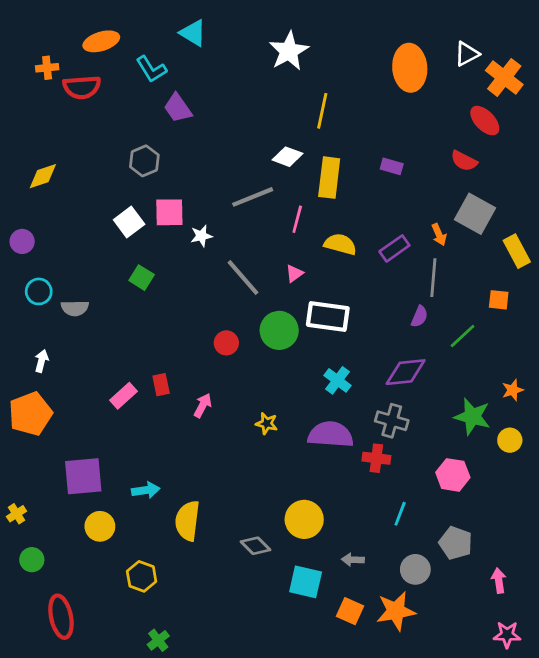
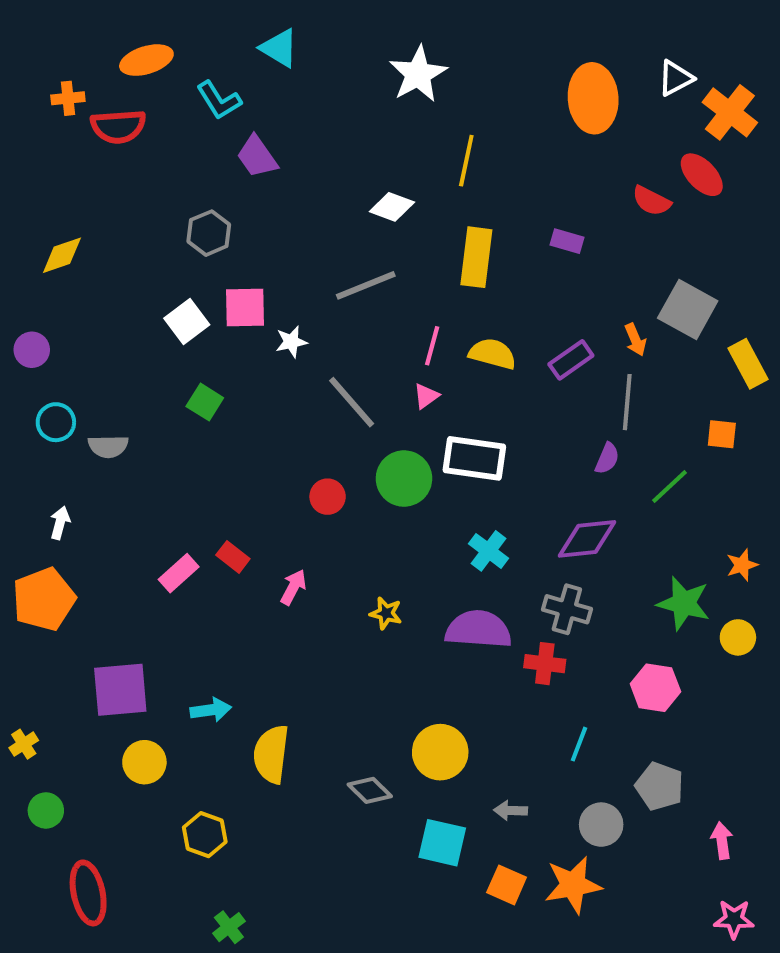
white diamond: (287, 157) -> (392, 207), moved
red semicircle: (464, 161) -> (651, 201), moved
pink line: (297, 219) -> (432, 346), moved
red rectangle: (161, 385) -> (233, 557), turned -40

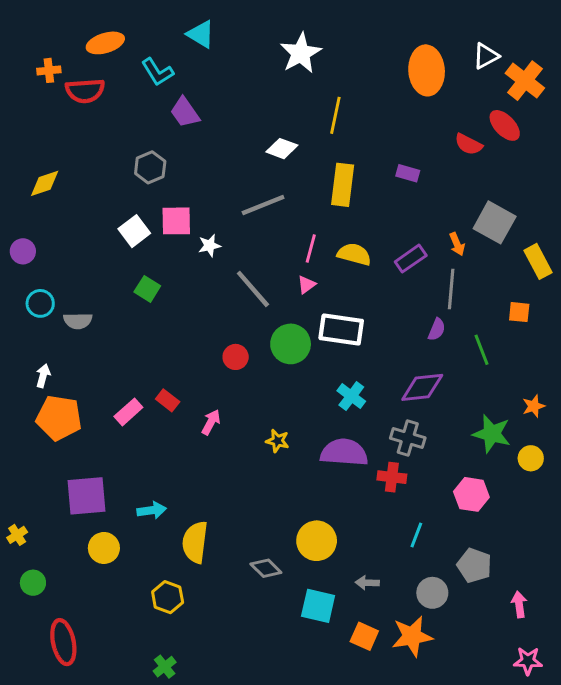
green line: (670, 487) -> (482, 350), turned -68
orange pentagon: (44, 599) -> (59, 418), moved, turned 30
yellow hexagon: (205, 835) -> (168, 597), moved

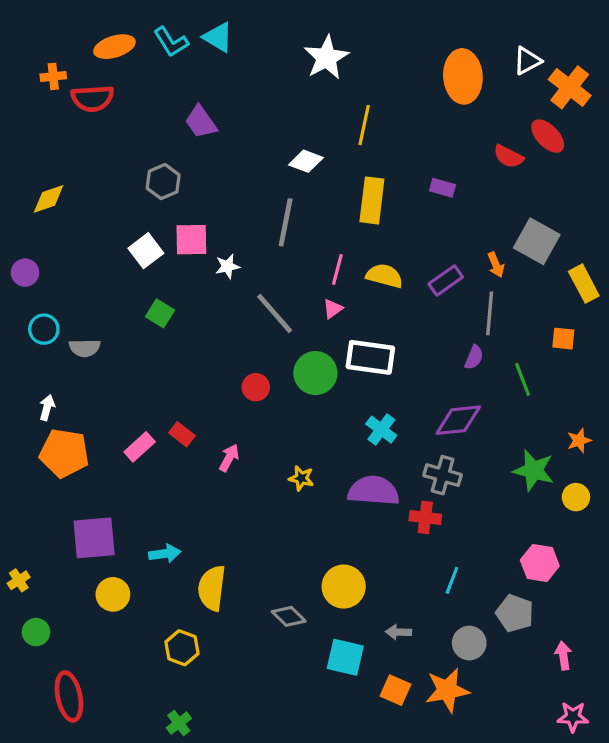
cyan L-shape: (157, 72) -> (171, 42), moved
gray line: (263, 205) -> (286, 222), turned -57
pink hexagon: (471, 494) -> (540, 563), moved

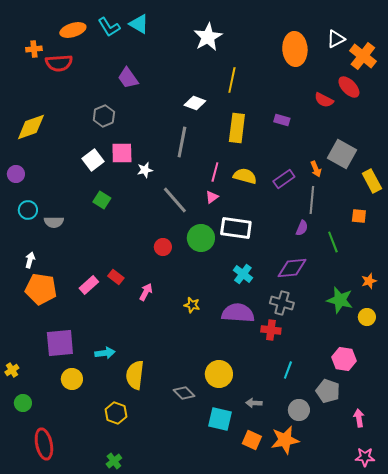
yellow diamond: (49, 199) -> (31, 127), size x1.4

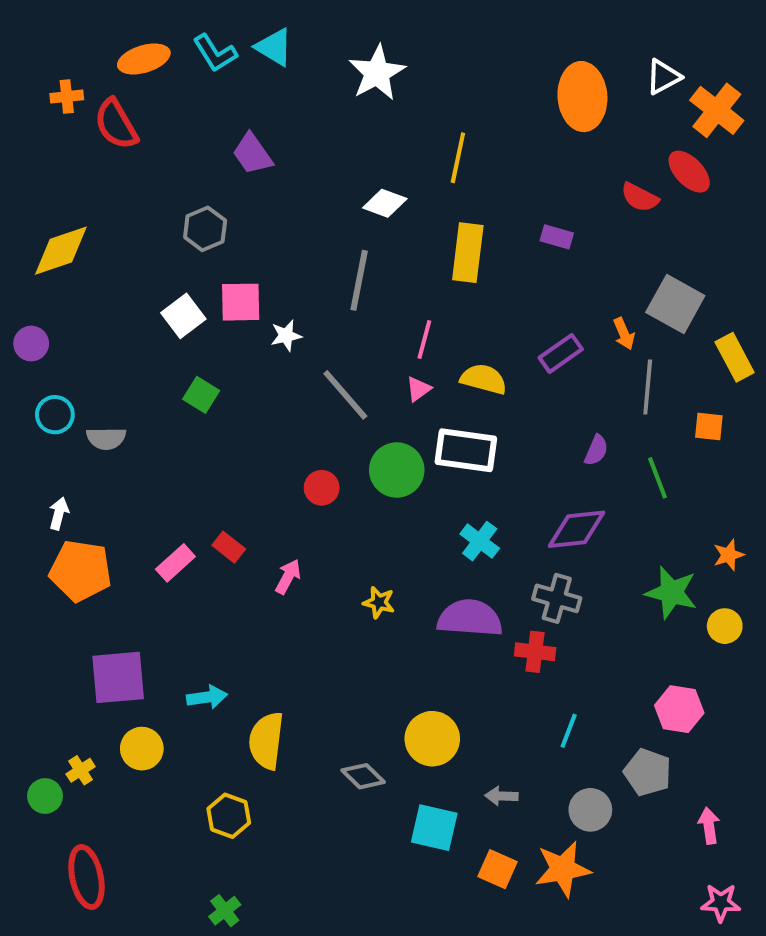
white star: (208, 37) -> (377, 73), moved
red semicircle: (59, 63) -> (116, 124), turned 64
yellow semicircle: (245, 176) -> (484, 379), moved
gray line: (312, 200) -> (648, 387), moved
yellow cross: (12, 370) -> (81, 770), moved

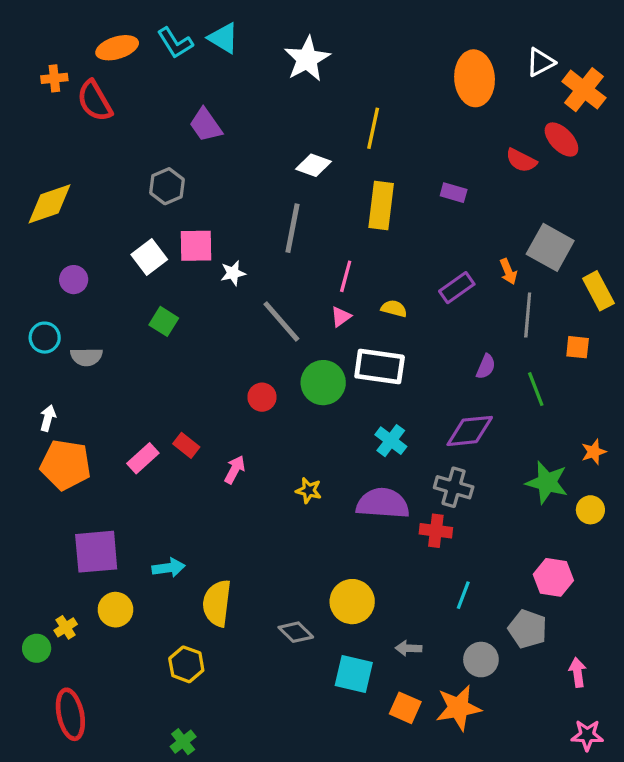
purple circle: (31, 344) -> (74, 280), moved
yellow semicircle: (484, 379) -> (394, 309), size x0.7

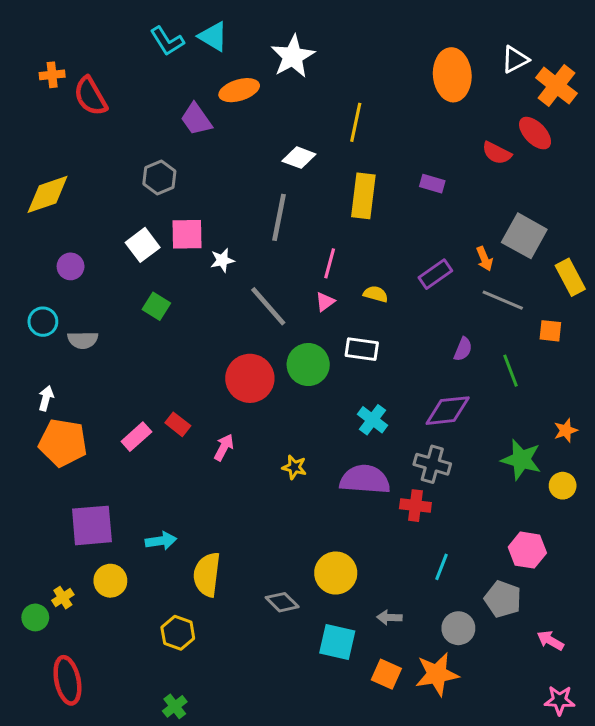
orange ellipse: (117, 48) -> (239, 90), moved
gray line: (528, 315) -> (503, 300), turned -72
white rectangle: (380, 367) -> (362, 349), size x0.7
red circle: (262, 397) -> (250, 378), size x1.8
pink arrow: (578, 672) -> (550, 640), turned -52

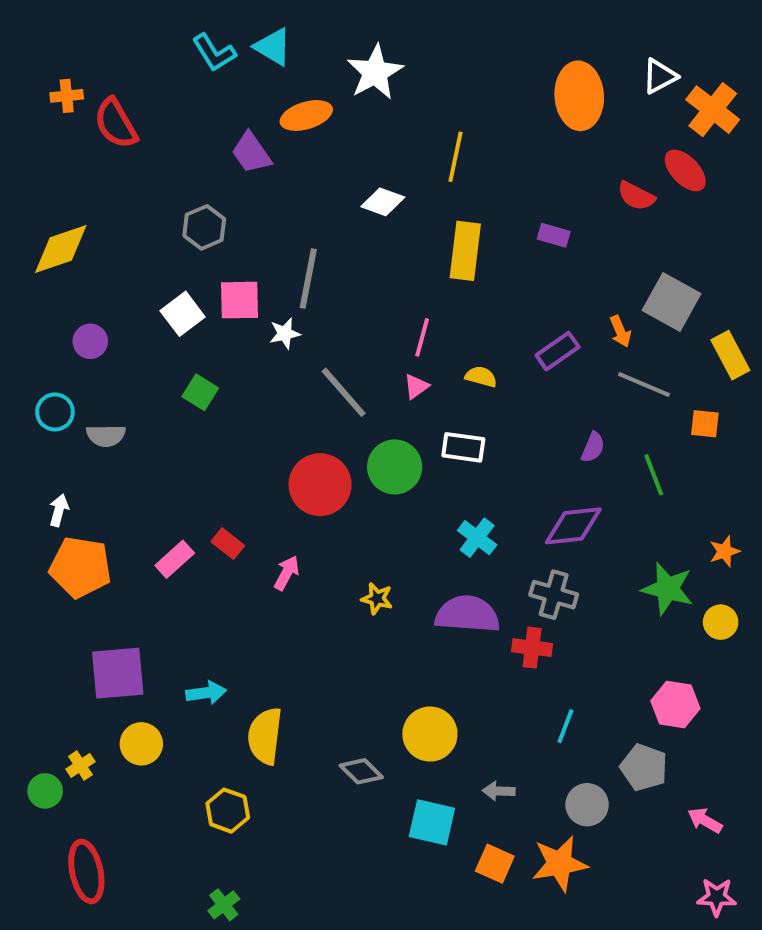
gray line: (279, 217) -> (308, 278), moved

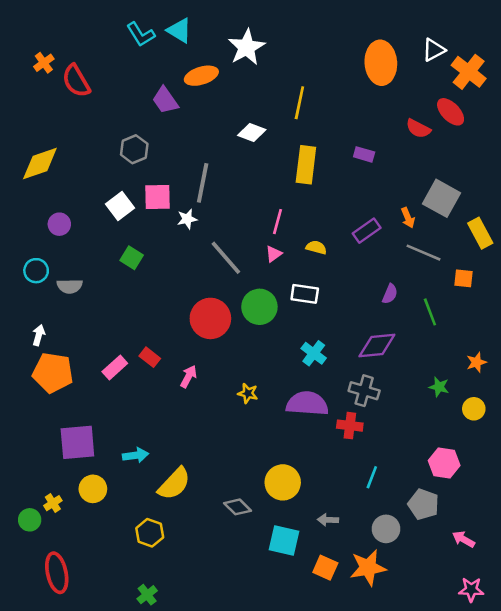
orange cross: (67, 96) -> (44, 63), turned -30
green star: (668, 589) -> (439, 387), size x0.6
yellow semicircle: (265, 736) -> (174, 484), turned -144

